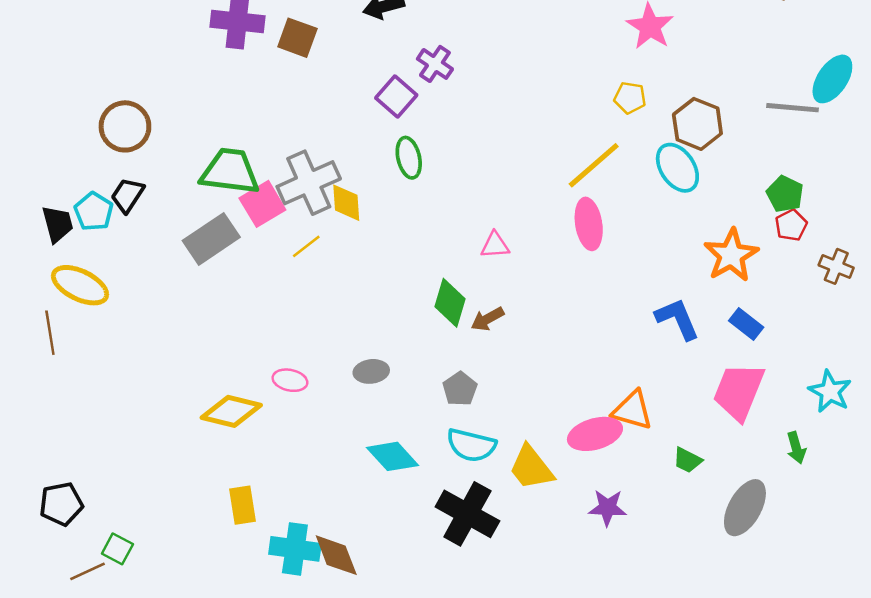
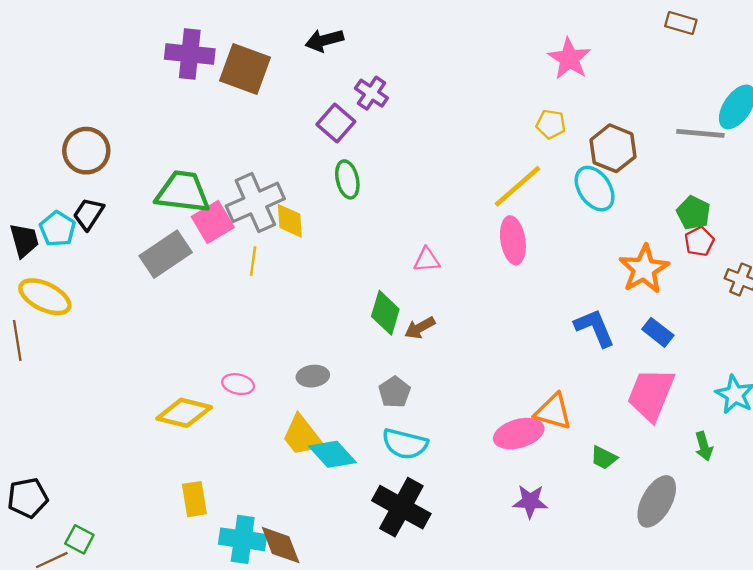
brown square: (297, 38) -> (245, 69), size x1.4
yellow line: (306, 246) -> (253, 261), turned -44
yellow trapezoid: (531, 468) -> (302, 436), moved

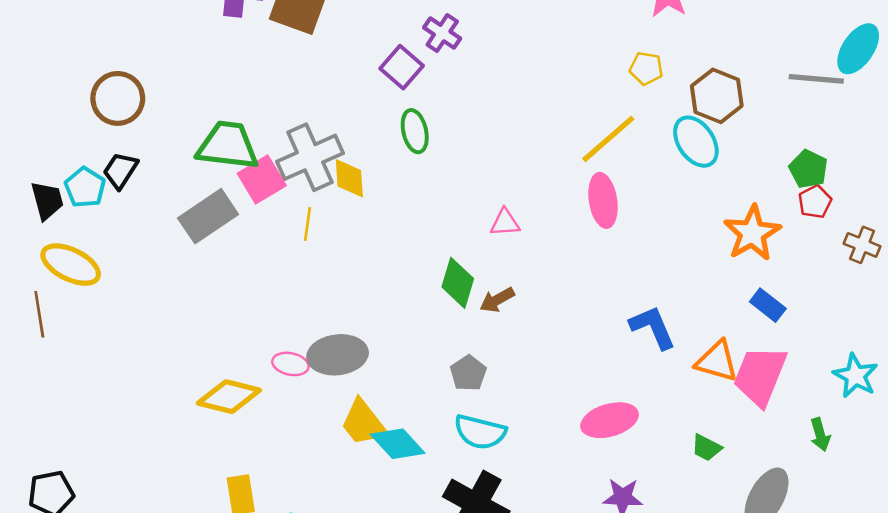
blue L-shape: (595, 328) -> (653, 327), moved
gray ellipse: (313, 376) -> (338, 355), moved, size x1.6
orange triangle: (553, 412) -> (717, 361), moved

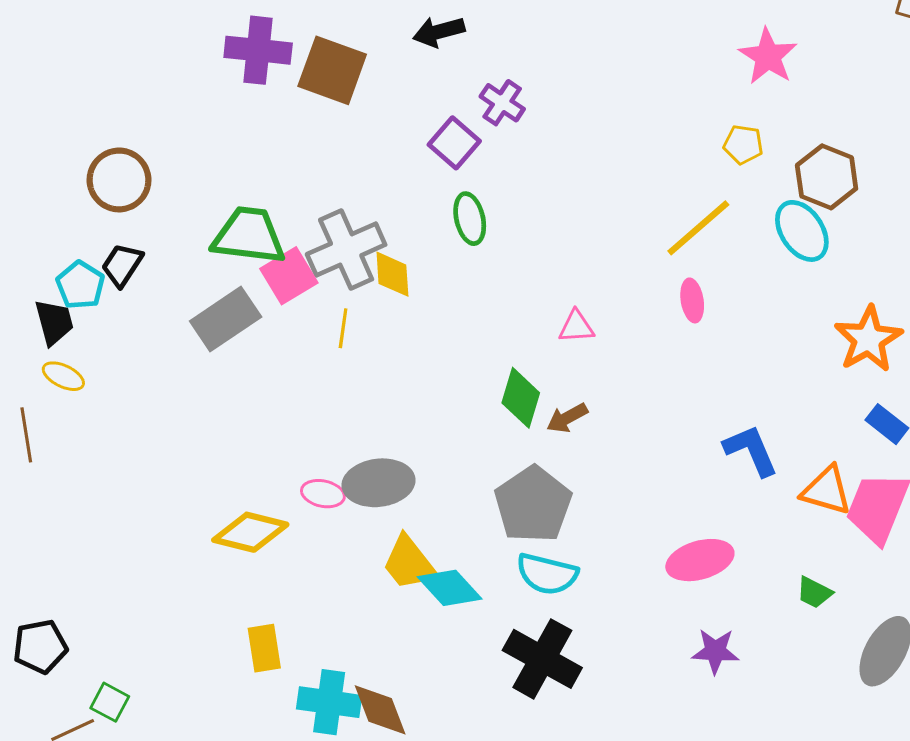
black trapezoid: (47, 200) -> (54, 322), moved
pink ellipse: (603, 200) -> (692, 300), size x0.7
yellow ellipse: (71, 265) -> (63, 376), size x0.6
gray pentagon: (468, 373) -> (533, 504), size x1.8

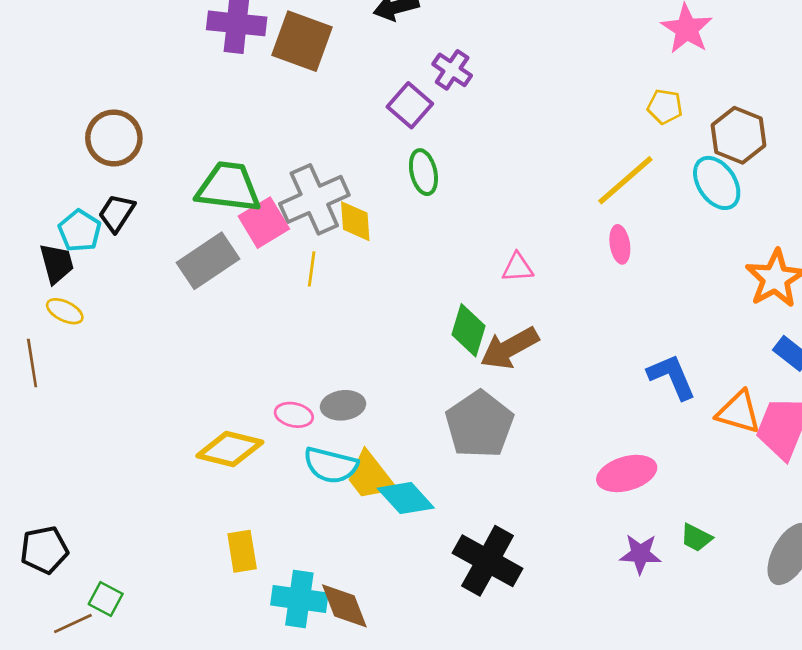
brown arrow: (567, 418) -> (509, 348), size x1.6
gray ellipse: (379, 483) -> (343, 405), size x0.7
cyan semicircle: (547, 574) -> (331, 465), moved
green trapezoid: (814, 592) -> (696, 538), moved

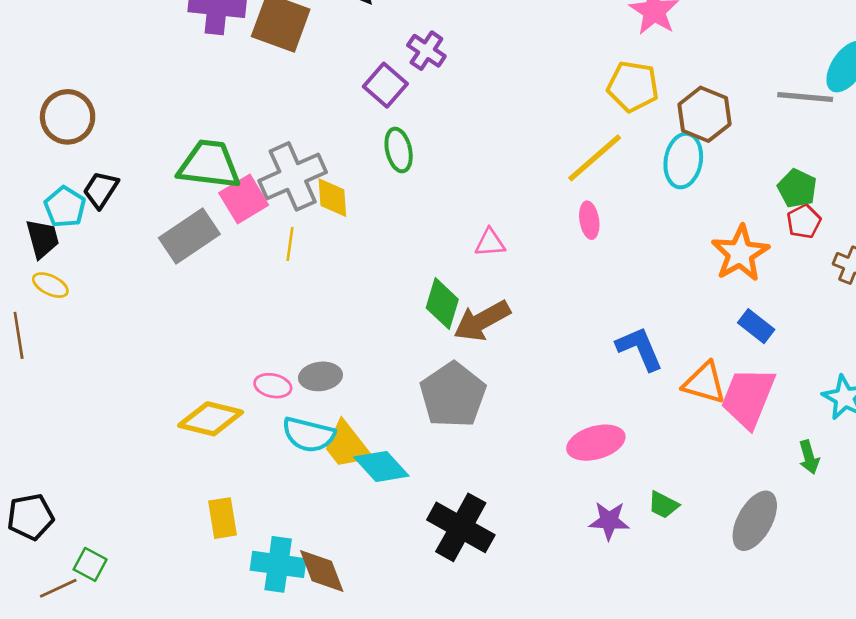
yellow pentagon: (665, 107) -> (633, 86), size x1.5
brown circle: (114, 138) -> (68, 117), moved
cyan ellipse: (717, 183) -> (683, 161), turned 44

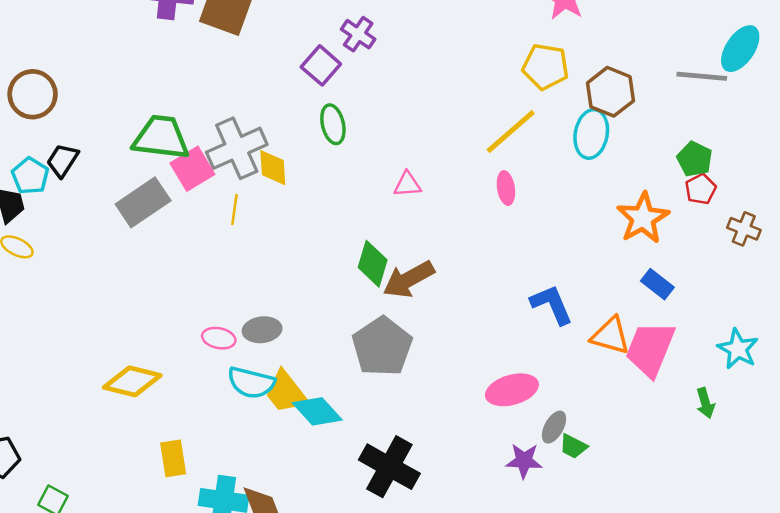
pink triangle: (490, 243) -> (407, 184), moved
yellow diamond: (211, 419) -> (132, 381), moved
gray ellipse: (755, 521) -> (554, 427), moved, size x0.6

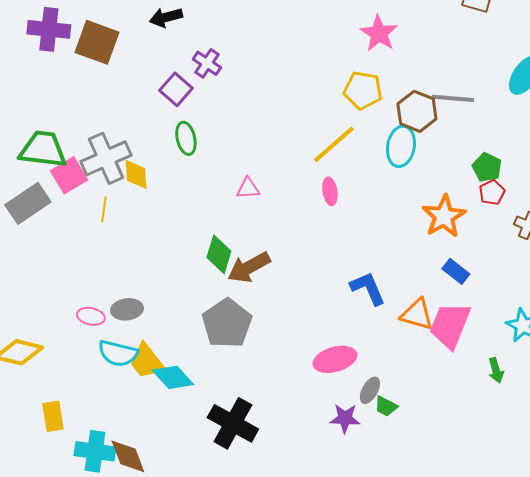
gray line: (702, 76) -> (453, 98), moved

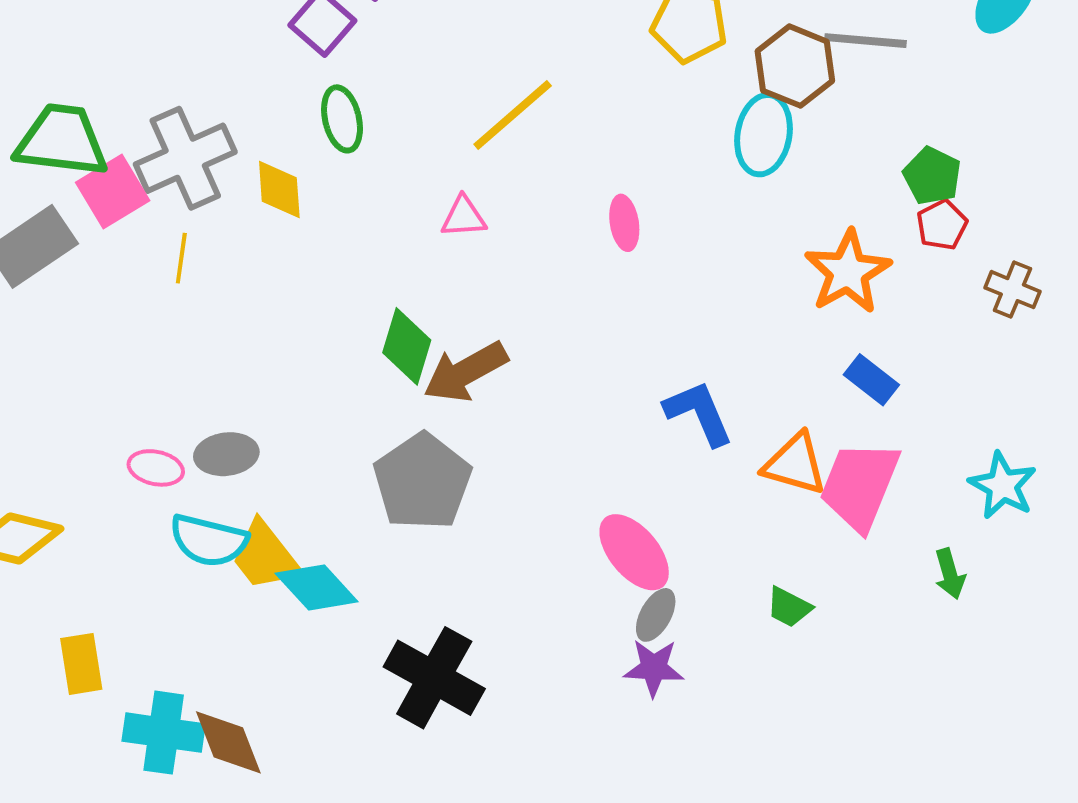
yellow line: (334, 144) -> (513, 115), moved
yellow diamond: (136, 174) -> (279, 190), moved
pink ellipse: (335, 359) -> (634, 552), turned 66
gray ellipse: (370, 390) -> (656, 615), moved
green trapezoid: (386, 406) -> (789, 607), moved

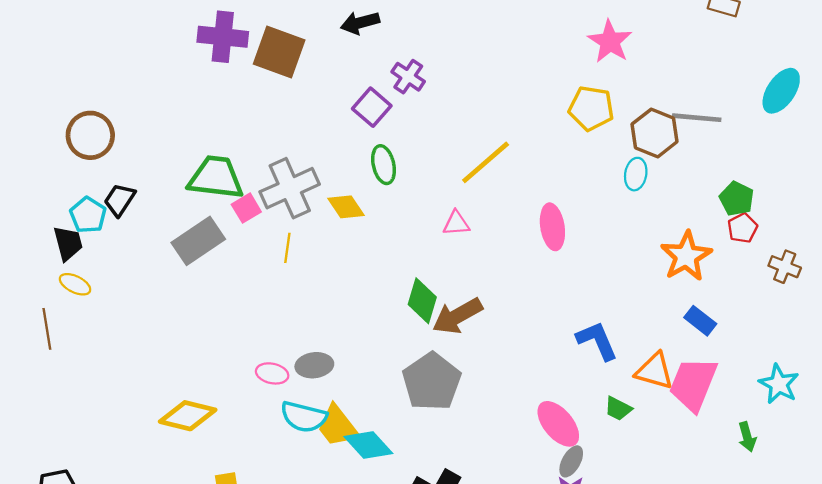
cyan ellipse: (764, 135) -> (636, 174), size x0.7
yellow diamond: (279, 190) -> (346, 207), turned -30
pink square: (113, 192) -> (246, 208), size x0.7
pink ellipse: (624, 223) -> (552, 227), size x1.4
green trapezoid: (789, 607) -> (618, 409), moved

